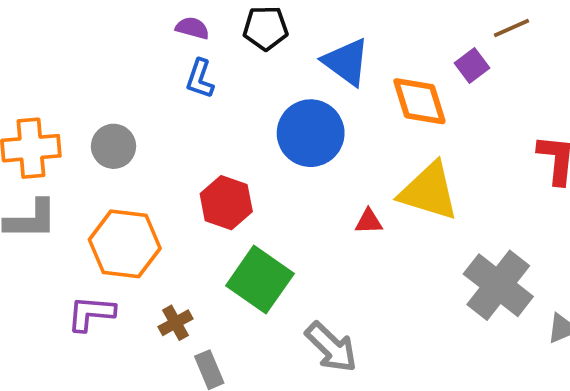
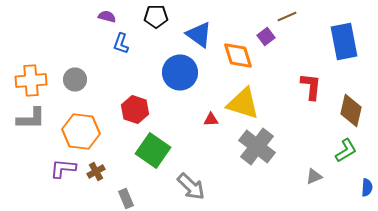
purple semicircle: (192, 28) -> (107, 16), moved
gray cross: (498, 285) -> (257, 146), moved
brown cross: (175, 323) -> (96, 172), moved

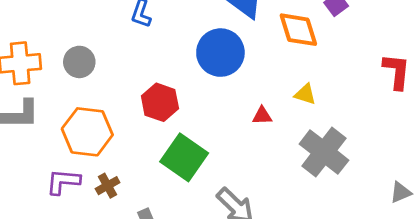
yellow triangle: (243, 104) -> (305, 94), size x0.5

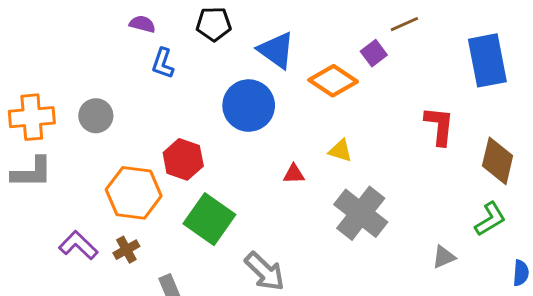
orange diamond: (298, 30) -> (333, 81), turned -39
orange hexagon: (87, 132) -> (134, 193), moved
purple L-shape: (63, 182) -> (78, 245), turned 39

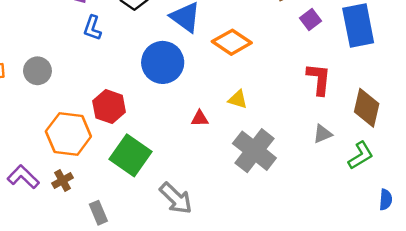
purple square: (374, 53) -> (311, 20), moved
gray triangle: (444, 257) -> (322, 134), moved

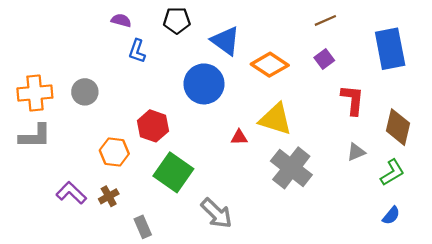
purple square: (311, 20) -> (324, 59), moved
yellow triangle: (238, 99) -> (275, 119), size x1.8
orange hexagon: (68, 134) -> (114, 152), size x0.7
blue semicircle: (386, 200) -> (391, 216), moved, turned 36

